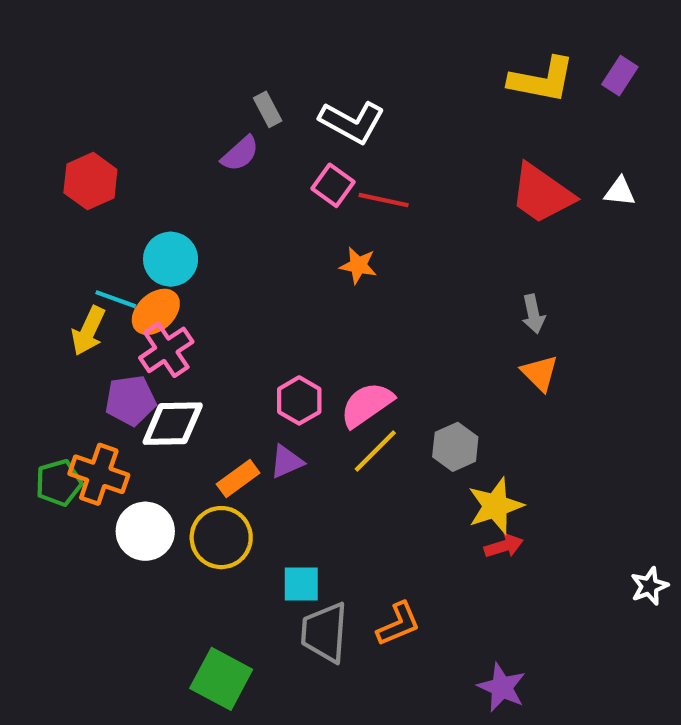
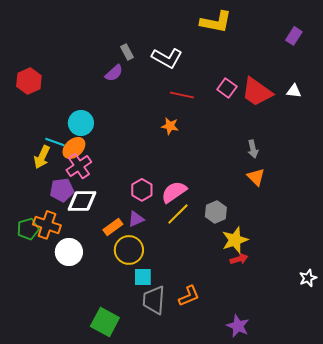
yellow L-shape: (542, 80) -> (216, 22), moved
red hexagon: (90, 181) -> (29, 81), moved
pink square: (333, 185) -> (227, 88), moved
yellow circle: (221, 538) -> (129, 250), moved

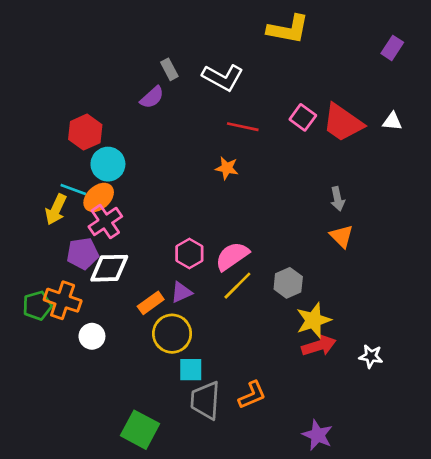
red hexagon: (29, 81) -> (85, 132), moved
white circle: (69, 252) -> (92, 336), size x0.7
red arrow: (239, 259) -> (319, 346), size x1.4
white star: (308, 278) -> (371, 356), moved, turned 30

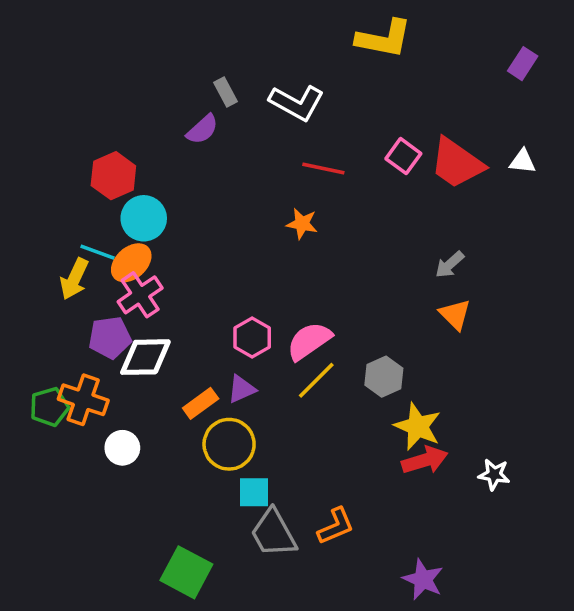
gray arrow: (338, 199) -> (450, 265), turned 60
yellow star: (314, 320) -> (418, 426), turned -30
gray trapezoid: (205, 400) -> (274, 533), turned -33

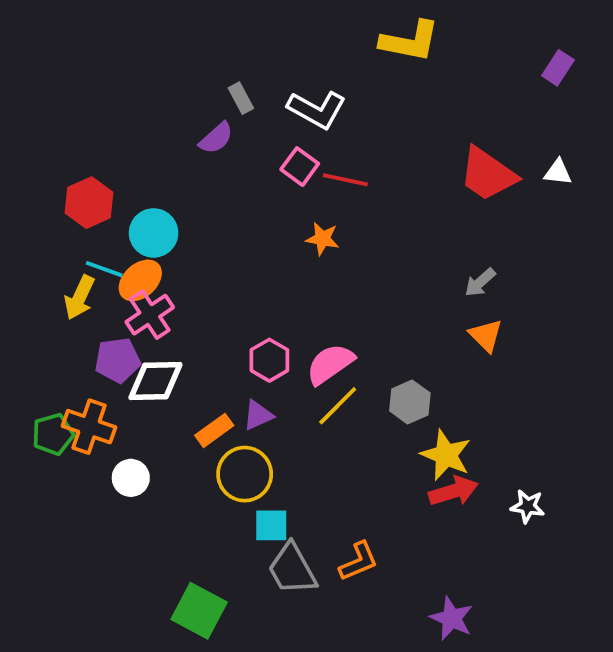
pink square: (403, 156) -> (300, 167), moved
red hexagon: (113, 176) -> (89, 203), moved

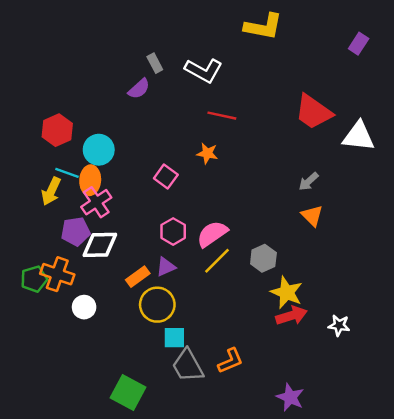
pink square: (300, 167) -> (166, 177), moved
white triangle: (558, 172) -> (359, 136), moved, size x1.8
orange ellipse: (140, 280) -> (90, 180), turned -44

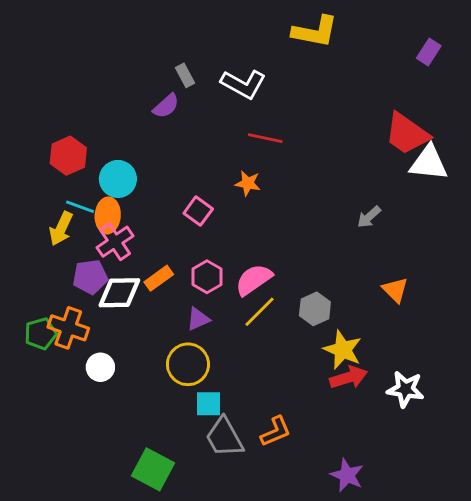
red trapezoid: (313, 112) -> (407, 134), moved
orange triangle: (312, 216) -> (395, 290), moved
orange rectangle: (138, 277) -> (159, 278), moved
white star: (339, 325) -> (405, 389), size x1.4

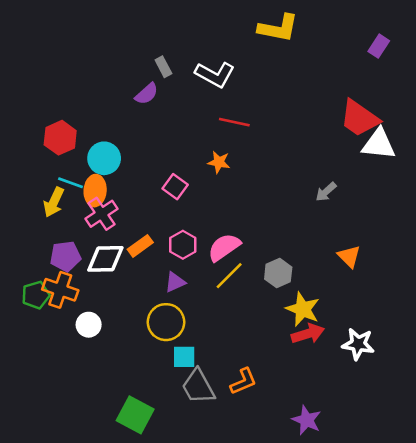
purple pentagon: (90, 277) -> (65, 256), moved

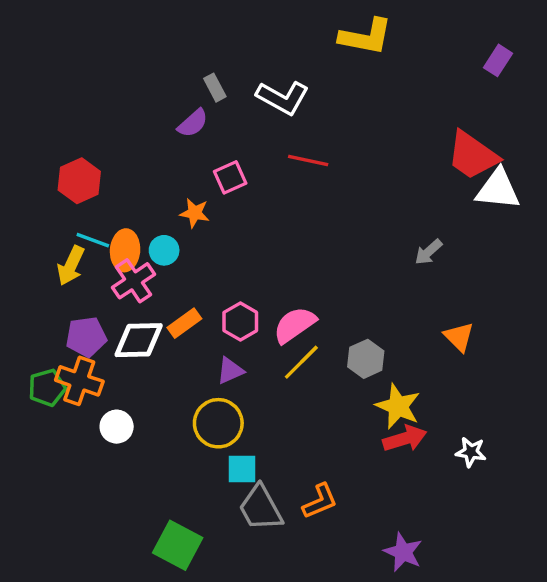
cyan circle: (104, 158) -> (164, 250), moved, size x0.7
orange star: (219, 162) -> (195, 213), moved
pink square: (175, 187) -> (230, 177), moved, turned 30
white star: (358, 344) -> (471, 452), size x0.7

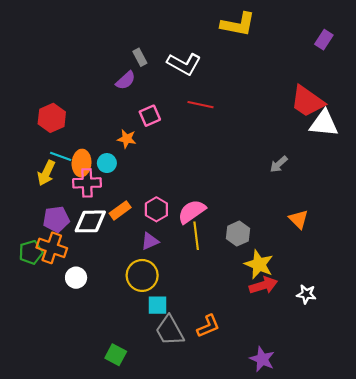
pink cross: (134, 281) -> (87, 183), turned 32
yellow line: (301, 362) -> (196, 236), turned -52
green square: (178, 545) -> (116, 355), size x0.7

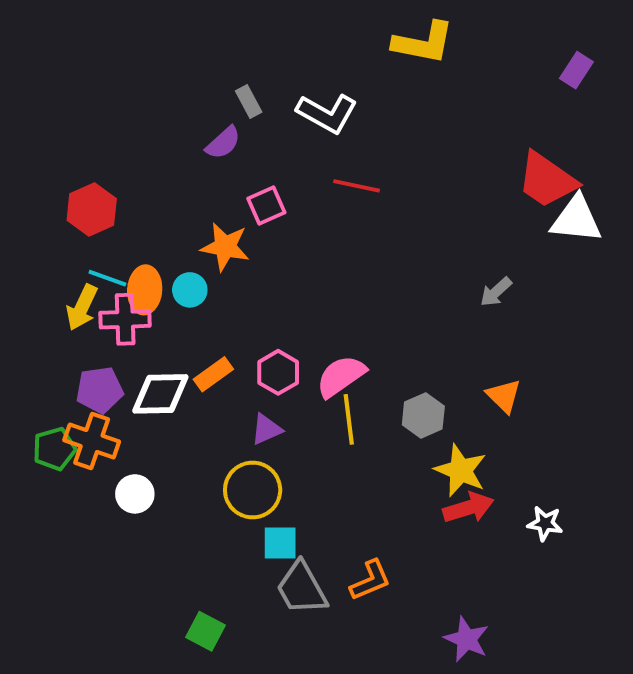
orange star: (127, 139) -> (225, 247), size x1.4
pink cross: (87, 183) -> (125, 319), moved
orange triangle: (299, 219) -> (504, 396), moved

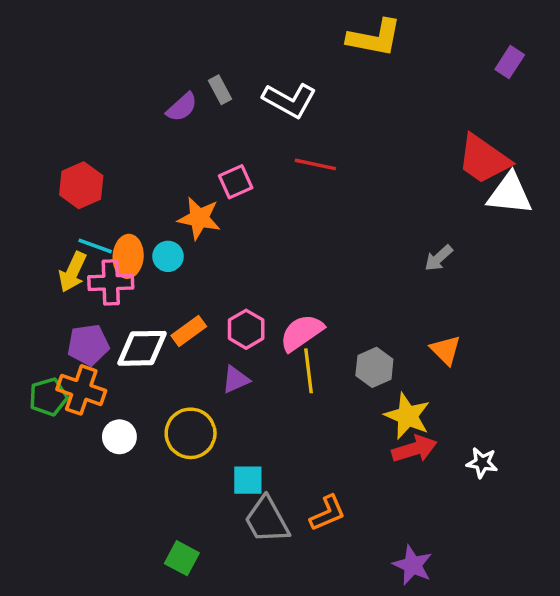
purple semicircle: (223, 143) -> (182, 107), moved
yellow circle: (253, 490) -> (191, 433), moved

